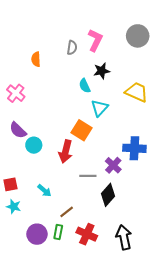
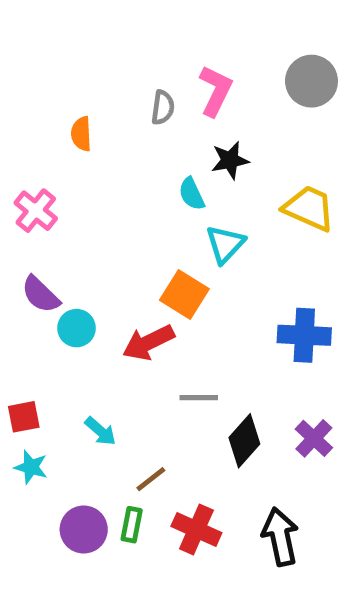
red arrow: (66, 151) -> (148, 342), turned 50
purple cross: (113, 165) -> (314, 438), moved

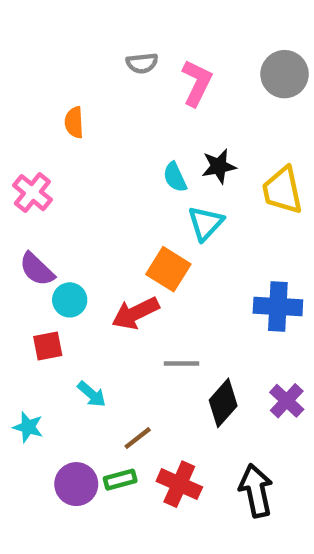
gray semicircle: (163, 107) -> (142, 63), moved, turned 76
black star: (230, 160) -> (219, 166), moved
yellow trapezoid: (309, 208) -> (282, 190), turned -126
red square: (24, 417) -> (48, 346), moved
green rectangle: (132, 525) -> (120, 480), turned 64

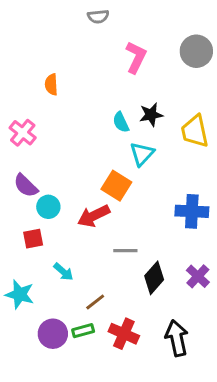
gray semicircle: (142, 63) -> (98, 16), moved
cyan star: (28, 427) -> (20, 294), size x1.4

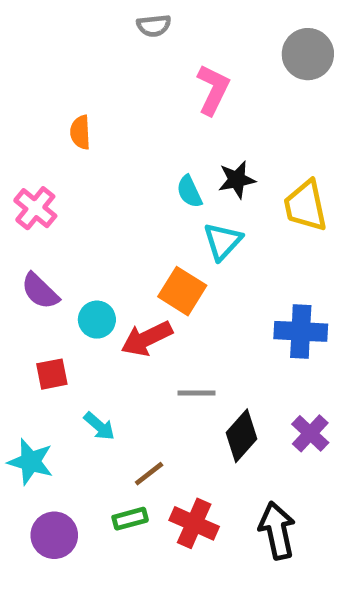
gray circle: (196, 51) -> (308, 54), moved
cyan circle: (48, 207) -> (97, 320), moved
purple circle: (53, 334) -> (54, 535), moved

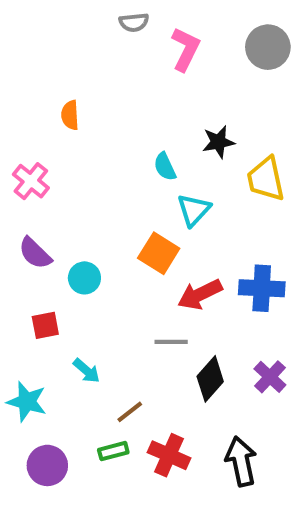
pink L-shape: (213, 90) -> (185, 49), moved
black star: (237, 180) -> (218, 142), moved
red arrow: (147, 339) -> (200, 294), moved

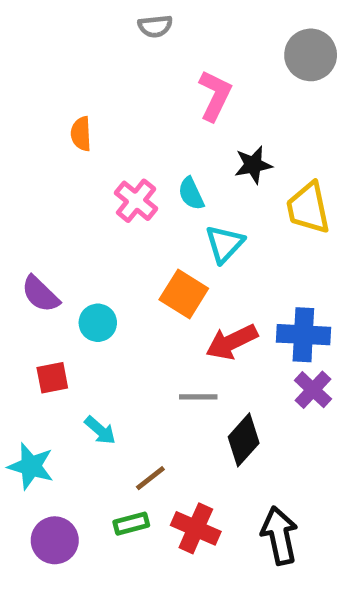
pink L-shape: (185, 49) -> (215, 96), moved
pink cross: (31, 181) -> (136, 201), moved
purple cross: (270, 377) -> (313, 390), moved

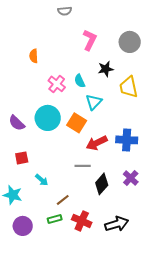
gray circle: (311, 55) -> (130, 42), moved
cyan circle: (98, 323) -> (48, 118), moved, size x1.6
purple cross: (313, 390) -> (131, 178), moved
black arrow: (280, 536) -> (117, 224), turned 85

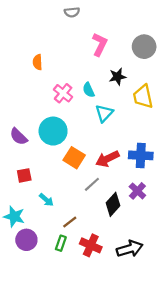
orange square: (77, 123) -> (74, 158), moved
gray line: (83, 166) -> (92, 184), turned -42
purple cross: (131, 178) -> (137, 191), moved
green rectangle: (55, 219) -> (61, 243), turned -56
purple circle: (23, 226) -> (26, 240), moved

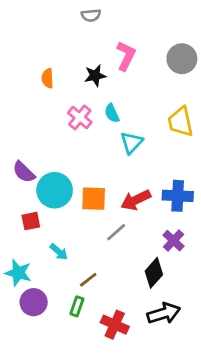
black star: (117, 77) -> (95, 76), moved
cyan circle: (53, 131) -> (55, 190), moved
orange square: (74, 158) -> (94, 199), turned -30
black diamond: (113, 204) -> (154, 273), moved
red cross: (91, 245) -> (115, 325), moved

